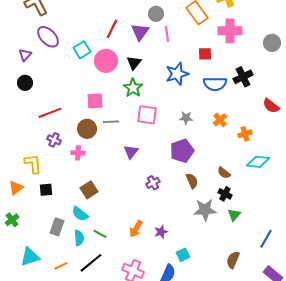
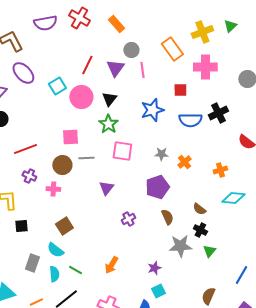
orange cross: (220, 120) -> (184, 162), moved
purple star: (161, 232) -> (154, 268), moved

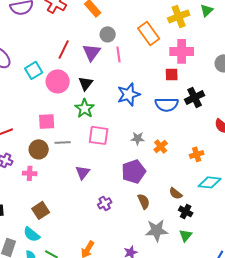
red square: (180, 90) -> (172, 74), moved
black cross: (200, 230) -> (186, 211), moved

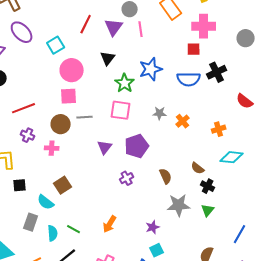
pink circle: (58, 81) -> (72, 70), moved
green star: (85, 108) -> (125, 83), moved
purple pentagon: (134, 171) -> (137, 146), moved
cyan semicircle: (32, 234) -> (46, 202), moved

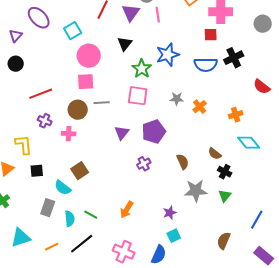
cyan diamond: (232, 157) -> (249, 143), turned 45

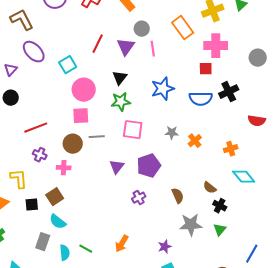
green star: (142, 69) -> (121, 102), moved, turned 30
red semicircle: (262, 87) -> (257, 121), turned -30
brown square: (80, 171) -> (55, 197), moved

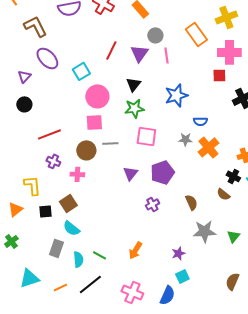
blue semicircle: (201, 99) -> (200, 121), moved, size x0.6
orange cross: (195, 141) -> (208, 147), size x1.5
black cross: (220, 206) -> (233, 176), moved

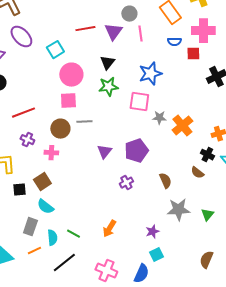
red line: (111, 50) -> (85, 29), turned 54
blue semicircle: (200, 121) -> (174, 42), moved
pink square: (146, 136) -> (139, 102), moved
orange line: (60, 287) -> (34, 251), moved

